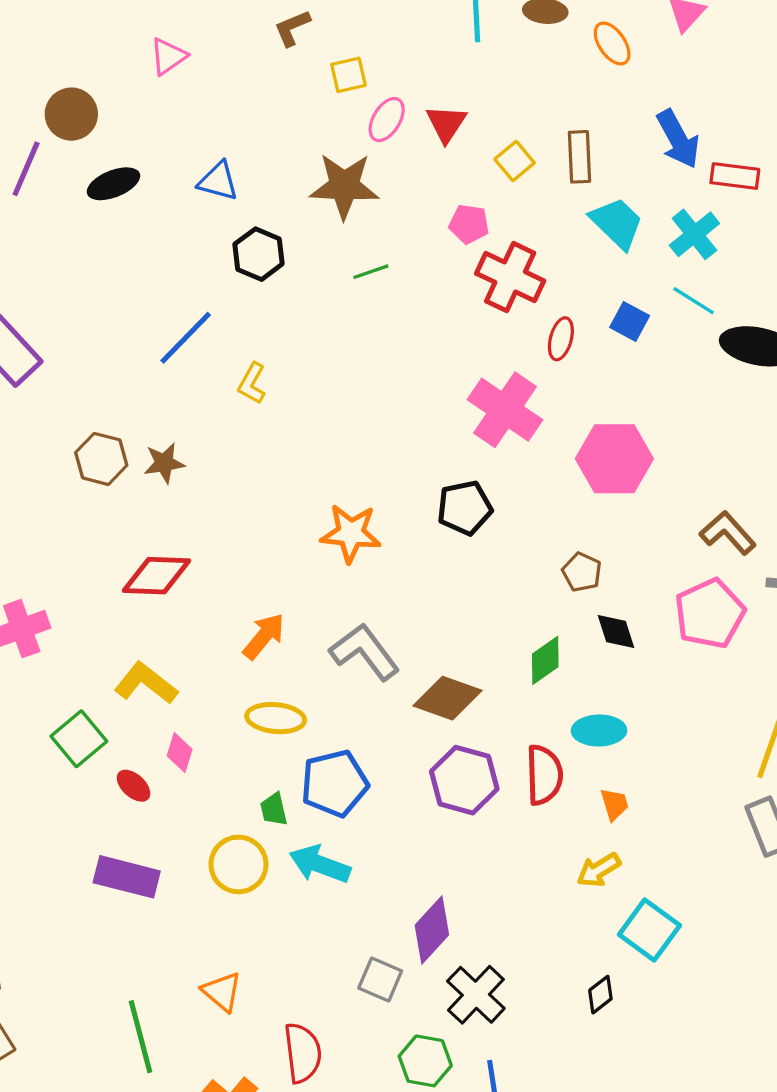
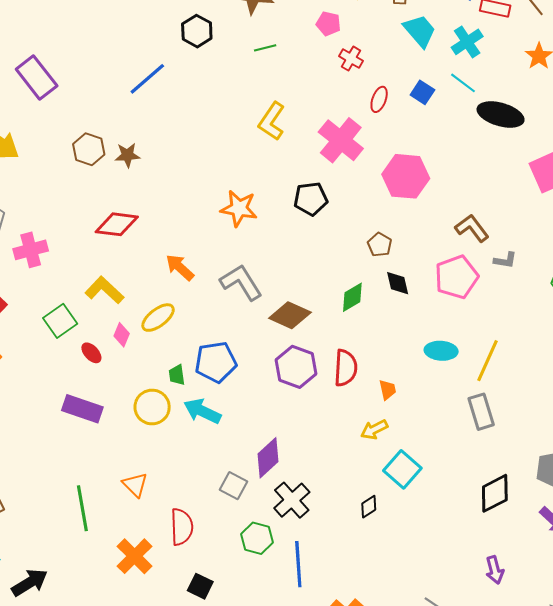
red cross: (510, 277) -> (351, 59), size x0.6
yellow L-shape: (252, 383) -> (272, 121), moved, size x1.5
orange arrow: (264, 636) -> (180, 267), turned -92
yellow ellipse: (276, 718) -> (158, 318), moved, turned -48
cyan ellipse: (599, 730) -> (441, 351), moved

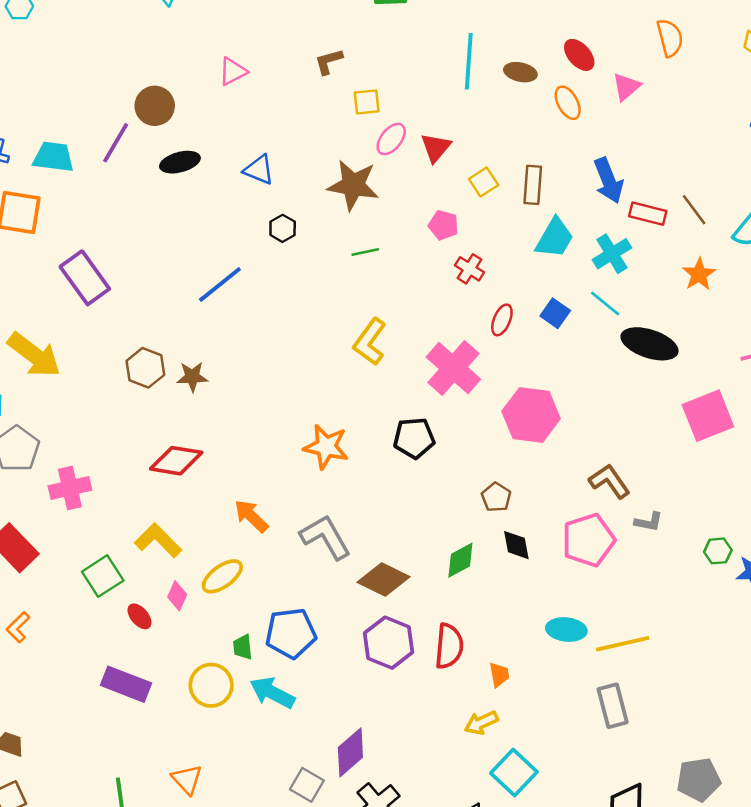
black hexagon: (197, 31) -> (283, 228), size x0.7
cyan trapezoid: (420, 31) -> (555, 238), turned 69
yellow line: (488, 361) -> (623, 644), turned 51

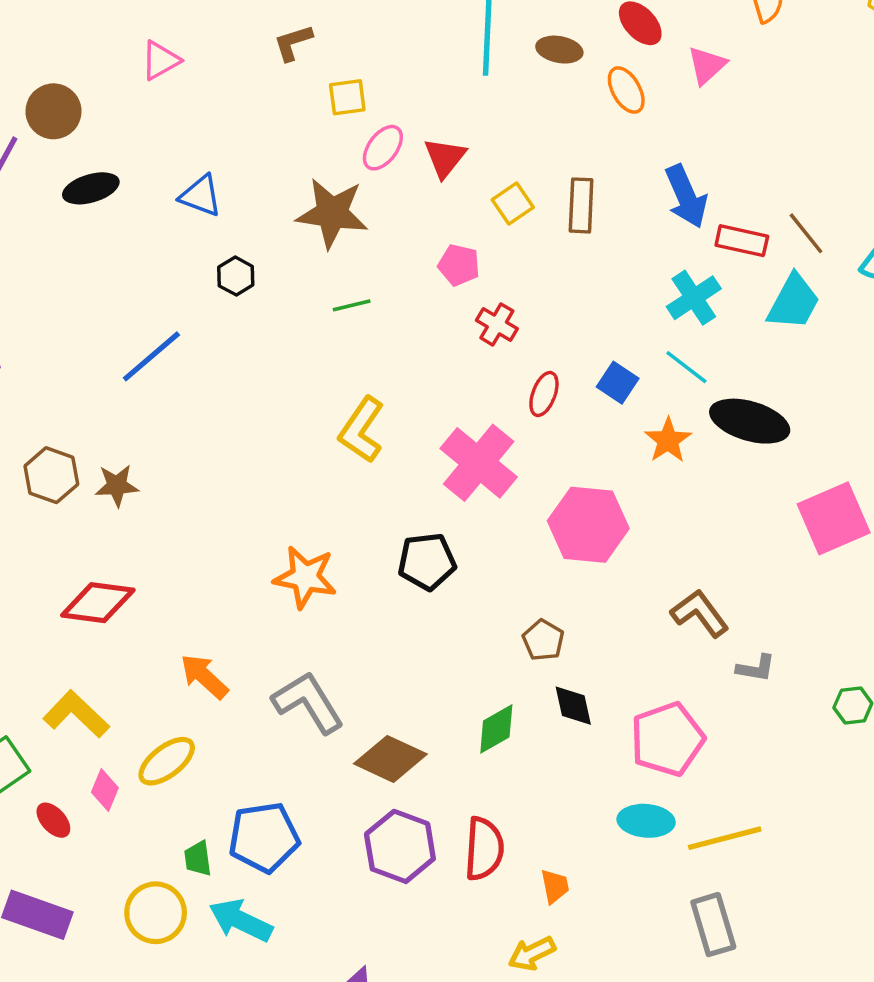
cyan trapezoid: (555, 238) -> (793, 302), moved
orange star: (699, 274) -> (668, 440), moved
pink pentagon: (588, 540) -> (667, 739), moved

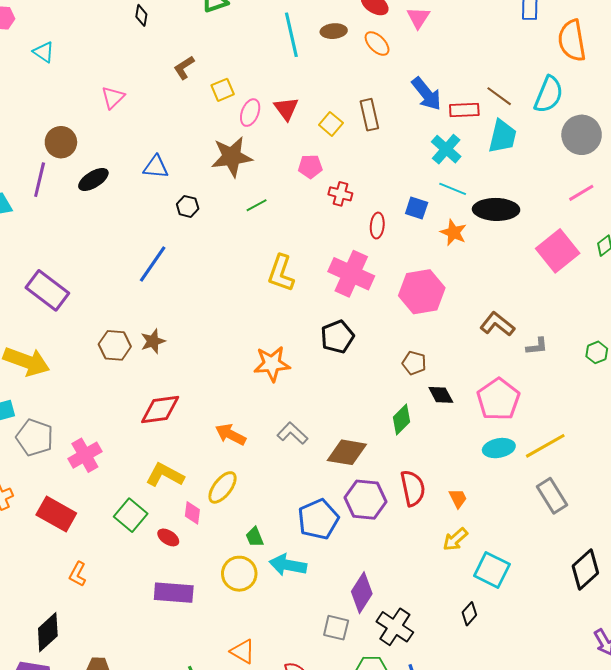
gray L-shape: (308, 702) -> (292, 433), size x0.7
blue pentagon: (264, 837) -> (318, 519), moved

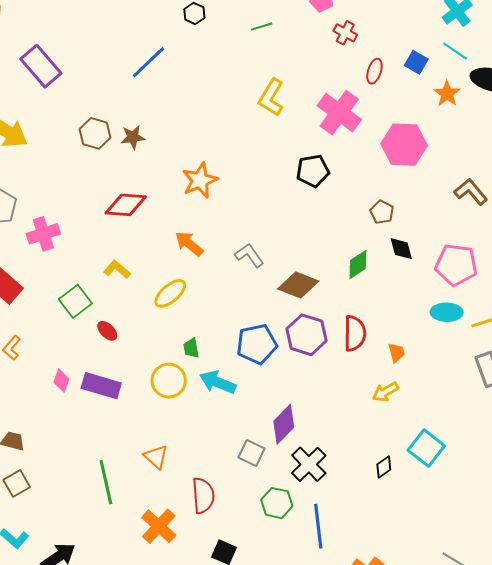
orange star: (272, 364) -> (200, 180), moved, turned -30
pink pentagon: (498, 399) -> (456, 265), turned 30
yellow L-shape: (165, 475) -> (117, 269), size x0.7
pink diamond: (192, 513) -> (61, 381), moved
cyan square: (492, 570) -> (426, 448), moved

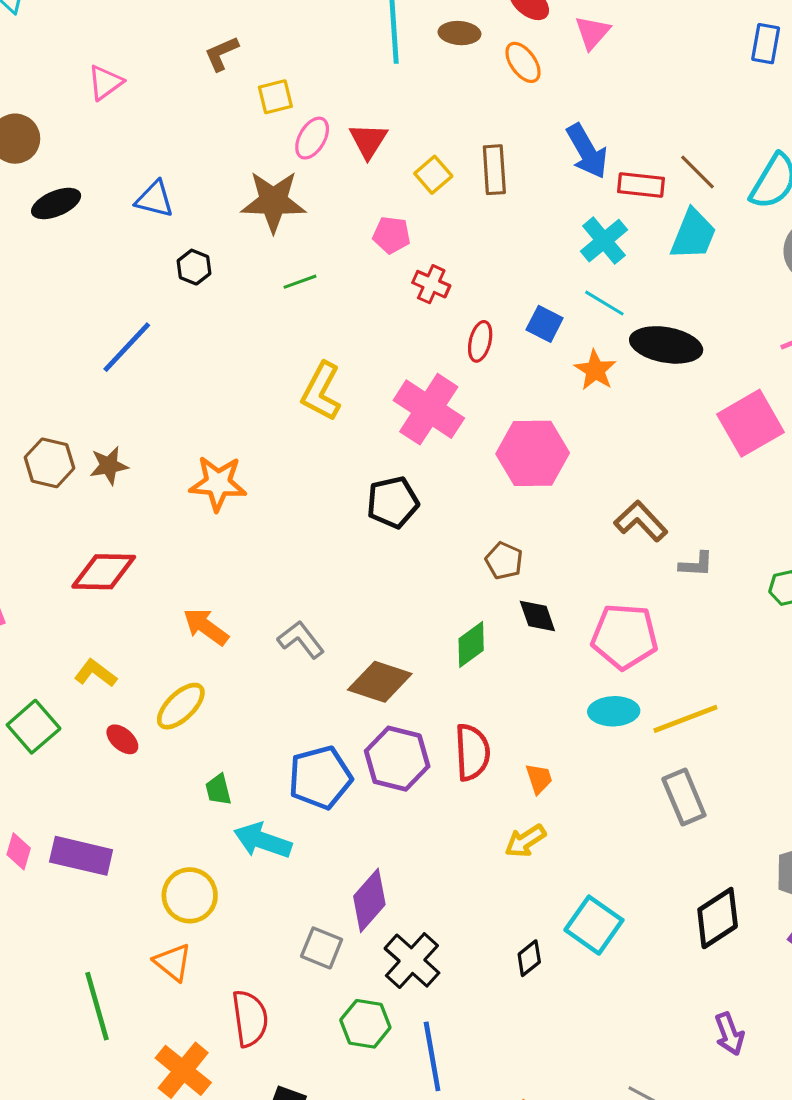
orange star: (200, 180) -> (218, 483), moved, turned 30
red ellipse: (107, 331) -> (122, 739), moved
yellow circle: (169, 381) -> (190, 895), moved

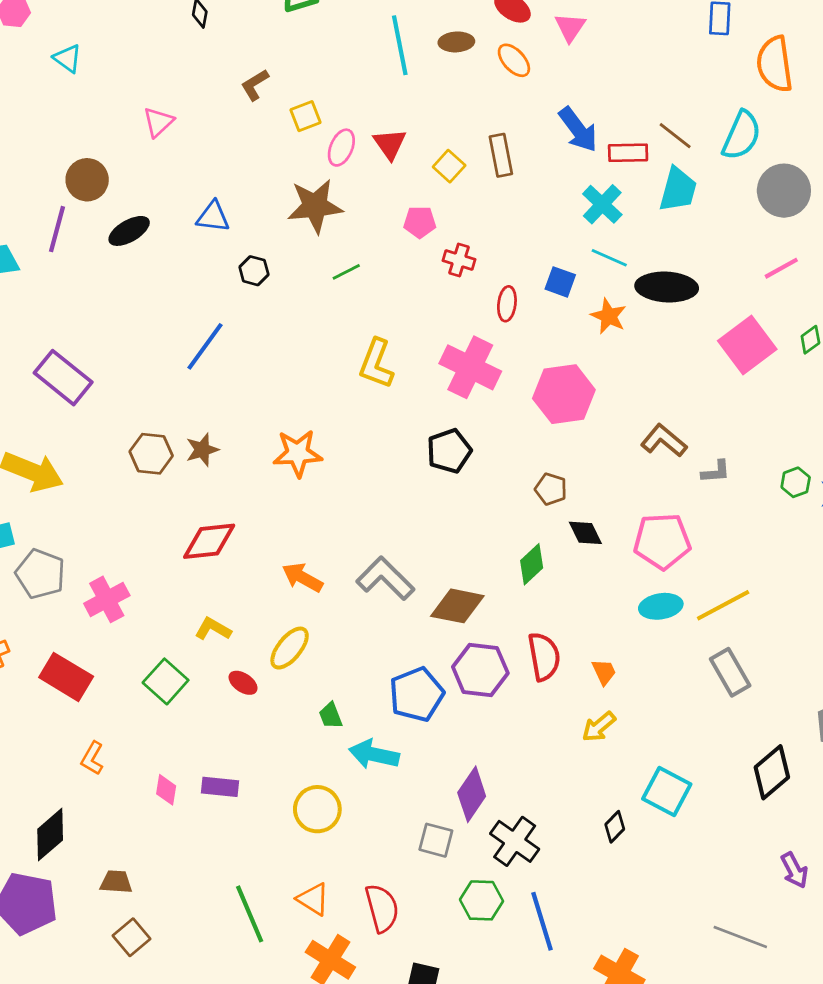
gray L-shape: (301, 640) -> (385, 578), size x1.4
purple rectangle: (81, 856) -> (220, 787), size x0.7
orange triangle: (173, 962) -> (313, 899), moved

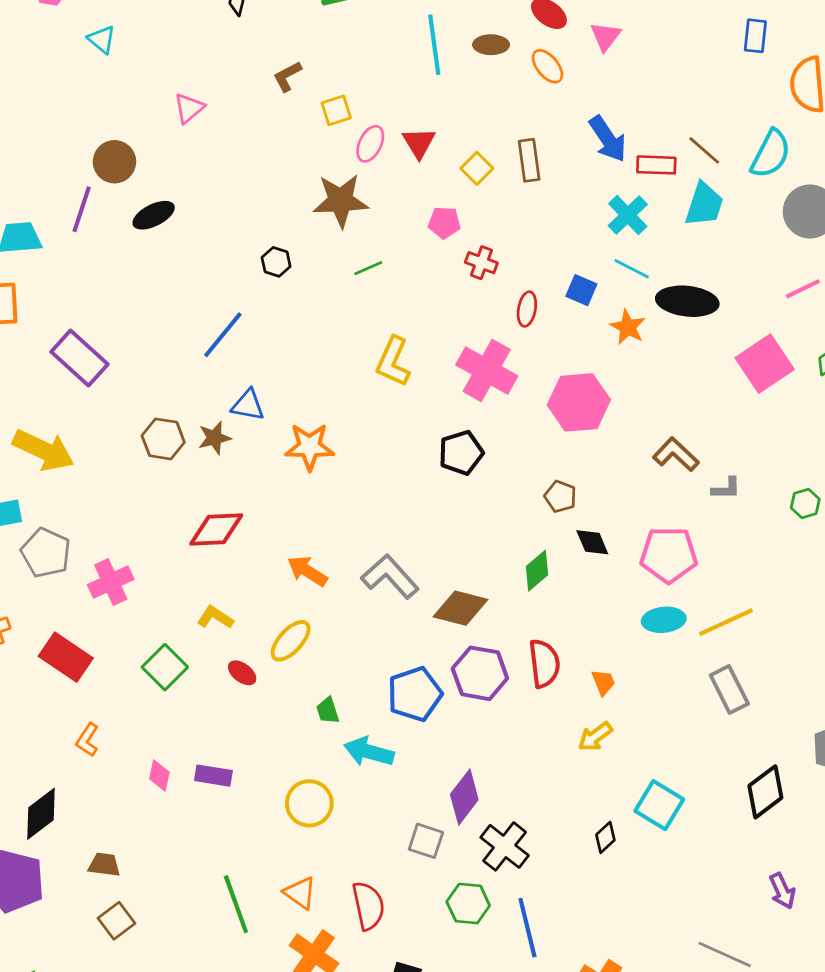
blue triangle: (213, 217) -> (248, 405), moved

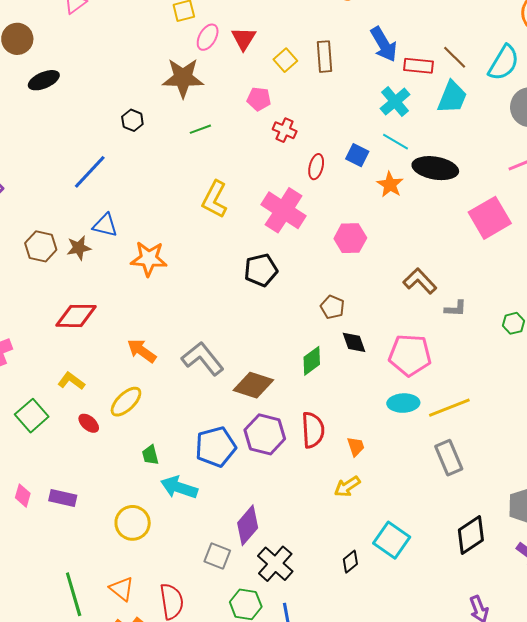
pink hexagon: (579, 402) -> (350, 238), size x0.7

